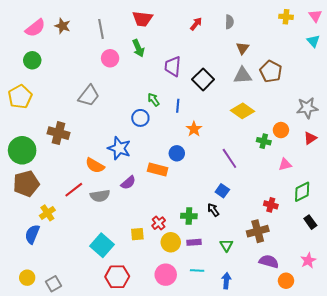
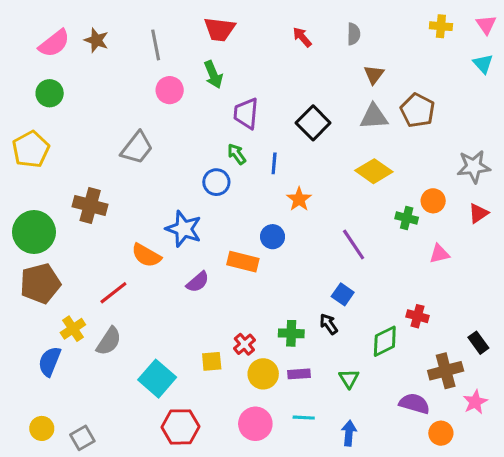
red arrow: (196, 24) -> (302, 37), turned -80
purple trapezoid: (173, 66) -> (246, 114), moved
green diamond: (302, 192) -> (385, 341), moved
gray semicircle: (100, 196) -> (109, 341), moved, turned -48
brown cross: (258, 231) -> (446, 371), moved

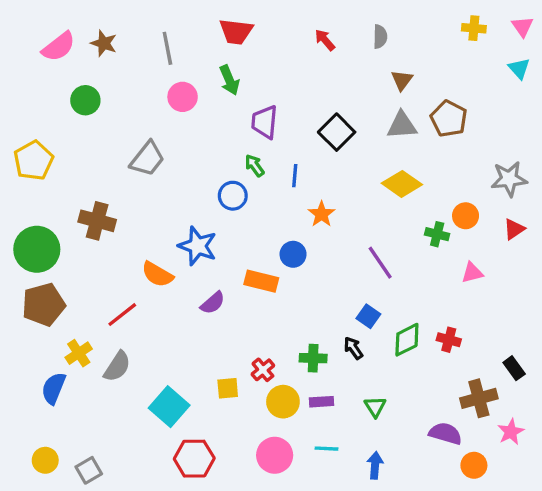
green circle: (50, 93) -> (85, 100), moved
green diamond: (385, 341) -> (407, 340), moved

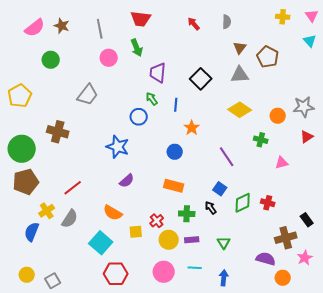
brown pentagon: (449, 119) -> (268, 57), moved
orange circle: (466, 216) -> (278, 116), moved
orange semicircle: (157, 274) -> (113, 213), moved
orange rectangle: (261, 281) -> (174, 186), moved

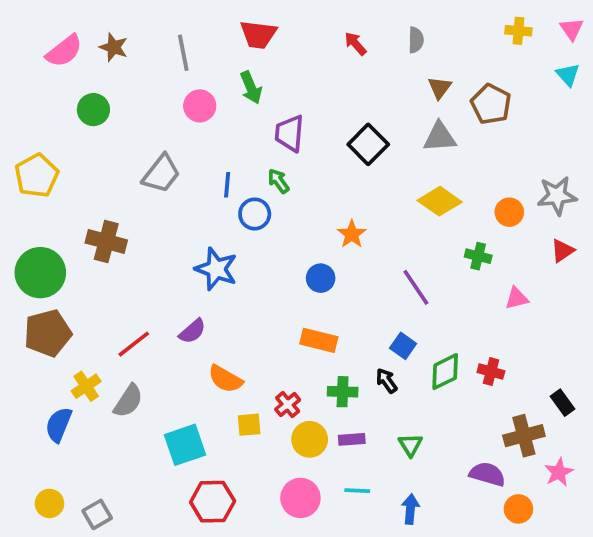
blue line: (176, 105) -> (227, 185), moved
purple semicircle: (127, 181) -> (192, 331), moved
orange semicircle: (113, 213) -> (225, 379), moved
cyan square: (101, 243) -> (185, 445), turned 30

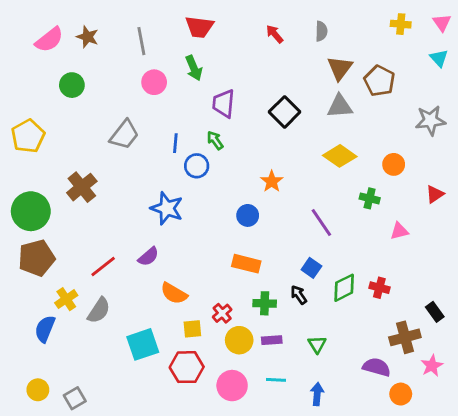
brown triangle: (440, 88) -> (340, 68), size x1.4
gray star: (557, 196) -> (430, 120), moved
brown cross: (106, 241) -> (82, 187), turned 36
red hexagon: (213, 502) -> (187, 367), moved

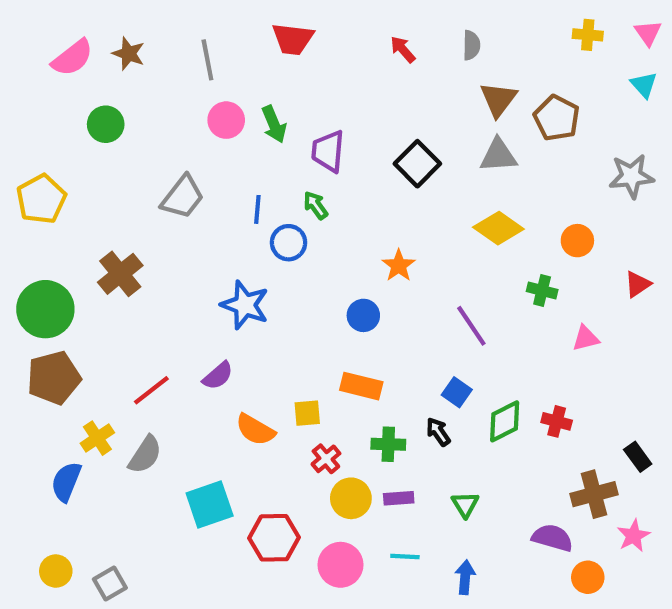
green arrow: (194, 68) -> (274, 124), moved
yellow square: (192, 329) -> (307, 413), moved

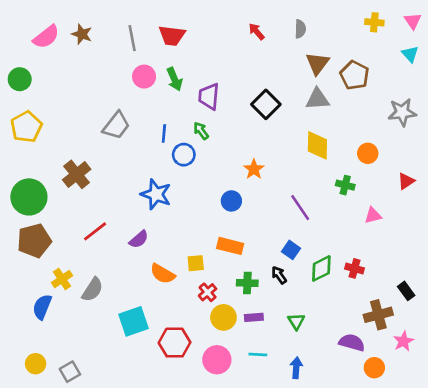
red trapezoid: (293, 39) -> (172, 36), moved
green circle: (106, 124) -> (20, 79), moved
yellow diamond: (498, 228) -> (317, 145), turned 56
red line: (151, 390) -> (95, 231), moved

